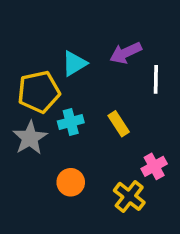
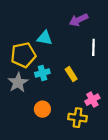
purple arrow: (126, 53) -> (79, 20), moved
cyan triangle: (74, 63) -> (45, 38), turned 42
yellow cross: (129, 196) -> (78, 118), turned -30

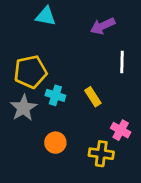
cyan triangle: (45, 38) -> (46, 16), moved
cyan cross: (42, 73) -> (55, 95), turned 32
pink cross: (92, 100) -> (121, 130), turned -32

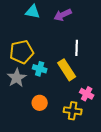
purple arrow: (103, 26) -> (63, 15), moved
white line: (122, 62) -> (77, 48), moved
yellow rectangle: (93, 97) -> (67, 70), size x1.5

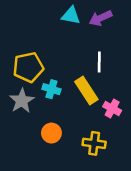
cyan triangle: (33, 12) -> (71, 16), moved
purple arrow: (63, 15) -> (101, 18), moved
pink cross: (87, 94) -> (112, 108), moved

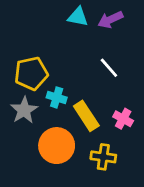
white line: (99, 62) -> (109, 68), turned -42
yellow rectangle: (86, 90) -> (86, 116), moved
orange circle: (51, 133) -> (57, 146), size x1.6

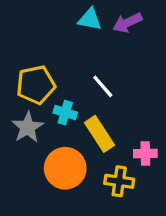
white line: (109, 68) -> (103, 86), moved
pink cross: (123, 119) -> (145, 153), moved, turned -30

